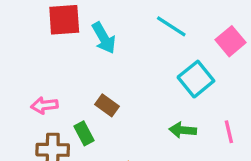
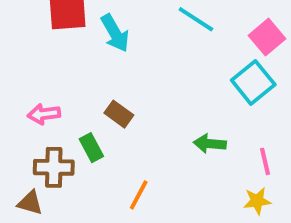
cyan square: (196, 79) -> (253, 82), moved
pink line: (229, 132) -> (265, 161), moved

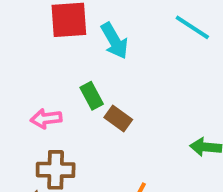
green rectangle: (91, 148) -> (92, 96), moved

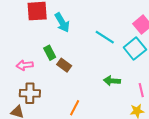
cyan line: (192, 27) -> (105, 37), moved

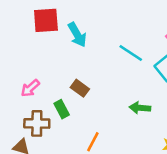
green rectangle: (50, 53) -> (62, 109), moved
pink arrow: (25, 65) -> (30, 88), turned -35

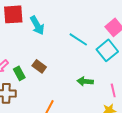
green rectangle: (62, 109) -> (19, 73), moved

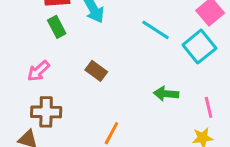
green rectangle: (19, 73) -> (57, 27), moved

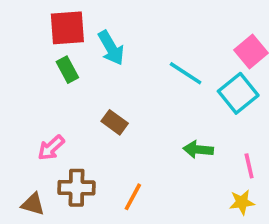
pink arrow: (38, 71) -> (51, 148), moved
brown cross: (46, 112) -> (77, 188), moved

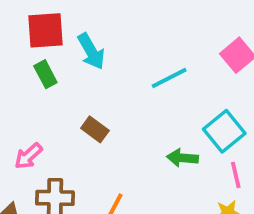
cyan line: (186, 73) -> (169, 78), turned -60
cyan square: (238, 93) -> (224, 131), moved

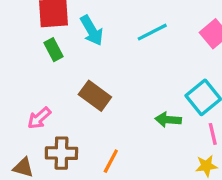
cyan line: (169, 78) -> (152, 32), moved
brown rectangle: (95, 129) -> (95, 96), size x1.4

